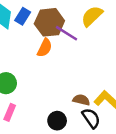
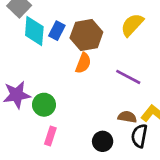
purple line: (66, 33) -> (128, 77), moved
black semicircle: (91, 118) -> (139, 136), turned -130

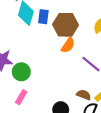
blue rectangle: (57, 31) -> (43, 17), turned -32
orange semicircle: (83, 63) -> (68, 45), moved

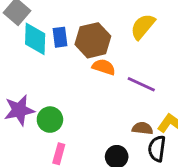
orange semicircle: (68, 45) -> (104, 67), turned -91

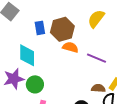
cyan diamond: (35, 39) -> (27, 55), moved

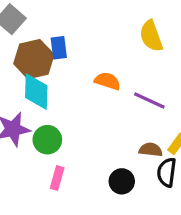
yellow semicircle: (96, 19) -> (151, 36), turned -60
brown hexagon: (62, 29) -> (34, 59), moved

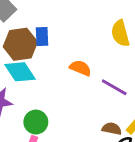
cyan diamond: (36, 92) -> (20, 72), turned -40
green circle: (47, 140) -> (36, 122), moved

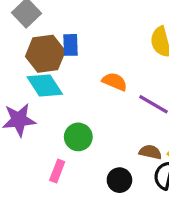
green circle: (36, 122) -> (78, 137), moved

